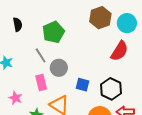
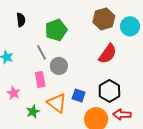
red semicircle: (120, 51) -> (108, 54), moved
blue square: (83, 85) -> (79, 96), moved

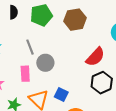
brown hexagon: (104, 19) -> (75, 20), moved
green pentagon: (56, 30) -> (41, 15), moved
black hexagon: (109, 91) -> (102, 83), moved

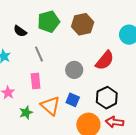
black semicircle: (13, 12) -> (20, 31), moved, turned 128
gray circle: (45, 63) -> (74, 70), moved
black hexagon: (102, 83) -> (107, 98), moved

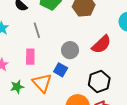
blue square: (73, 100) -> (61, 70), moved

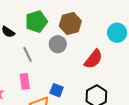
gray circle: (70, 50) -> (58, 44), moved

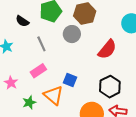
pink rectangle: (25, 81) -> (38, 71), turned 63

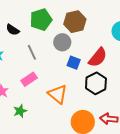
blue square: (70, 80) -> (74, 63), moved
black hexagon: (110, 87) -> (96, 83), moved
orange triangle: (53, 95) -> (58, 94), moved

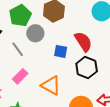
gray circle: (62, 42) -> (35, 33), moved
red semicircle: (98, 57) -> (83, 42), turned -60

